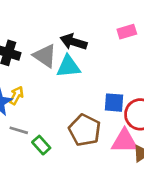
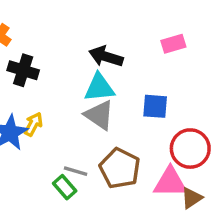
gray triangle: (45, 56) -> (99, 115), moved
blue square: (114, 103) -> (155, 106), moved
gray line: (19, 130) -> (76, 171), moved

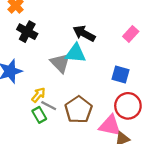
pink rectangle: (173, 44) -> (131, 34), turned -42
blue square: (155, 106) -> (121, 75), moved
gray triangle: (99, 115) -> (60, 63), moved
yellow arrow: (33, 124) -> (38, 95), moved

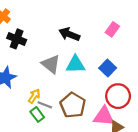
cyan triangle: (76, 53) -> (75, 64), moved
blue square: (121, 75) -> (108, 68), turned 35

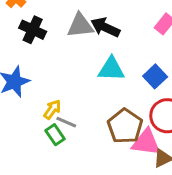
gray triangle: (51, 64) -> (80, 26), moved, turned -48
brown pentagon: (73, 105) -> (125, 126), moved

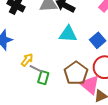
green rectangle: (55, 135) -> (43, 78), moved, turned 48
pink triangle: (146, 142) -> (90, 85), turned 30

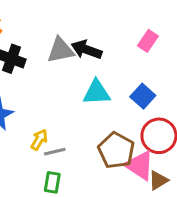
gray line: (36, 69) -> (55, 152), turned -32
green rectangle: (43, 78) -> (52, 182), moved

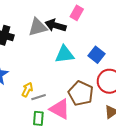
pink rectangle: (148, 41) -> (77, 13), moved
pink triangle: (140, 165) -> (60, 109), moved

